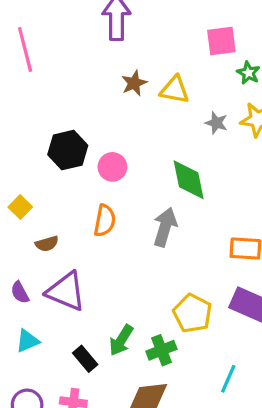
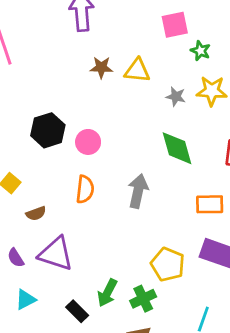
brown star: (134, 83) -> (101, 67), turned 30
green diamond: (189, 180) -> (177, 148), moved

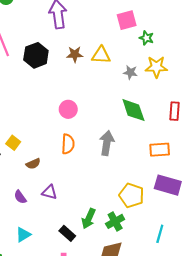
black hexagon: (48, 130) -> (36, 55), moved
purple triangle: (56, 254) -> (49, 192), size x0.6
cyan triangle: (26, 299) -> (23, 235), moved

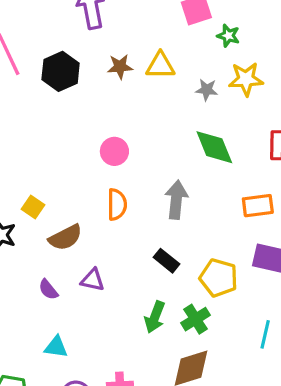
brown semicircle: (33, 164) -> (65, 238), size x1.5
black rectangle: (67, 233) -> (167, 261), moved
cyan triangle: (23, 235) -> (56, 347), turned 42

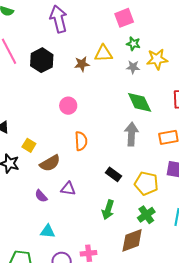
green star: (228, 36) -> (133, 44), moved
brown star: (120, 67) -> (82, 64), moved
pink circle: (114, 151) -> (68, 106), moved
gray arrow: (176, 200) -> (131, 134), moved
green cross: (196, 319) -> (146, 215), moved

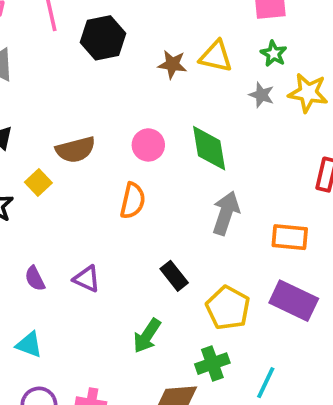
green diamond: (140, 102) -> (209, 148), moved
pink circle: (68, 106) -> (148, 145), moved
brown semicircle: (50, 163) -> (75, 150), moved

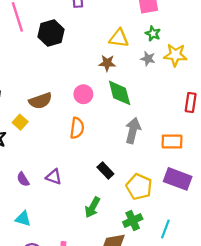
brown star: (172, 64) -> (107, 63), moved

